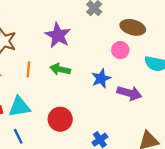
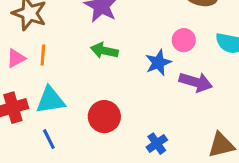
pink circle: (120, 50) -> (184, 40), moved
orange line: (28, 69) -> (43, 55), moved

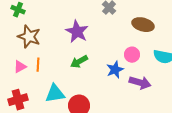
green arrow: (104, 51) -> (79, 62), turned -42
cyan triangle: (50, 100) -> (55, 94), moved

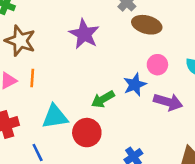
brown ellipse: (143, 25) -> (147, 25), moved
green arrow: (79, 62) -> (103, 99), moved

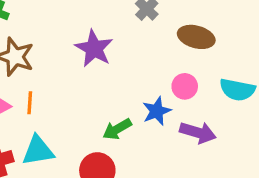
brown ellipse: (147, 25) -> (196, 37), moved
cyan triangle: (55, 117) -> (38, 151), moved

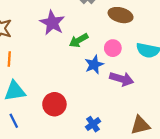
green arrow: (117, 129) -> (79, 40), moved

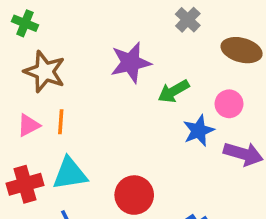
purple star: (52, 23) -> (131, 63), turned 30

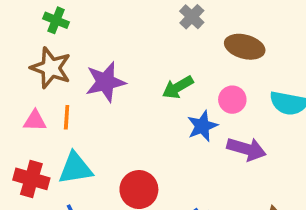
green cross: (25, 23) -> (56, 20), moved
purple star: (131, 63) -> (105, 82), moved
pink triangle: (29, 125) -> (35, 121), turned 30
red cross: (25, 184) -> (31, 179), turned 32

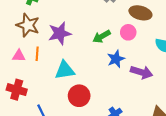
pink circle: (232, 100) -> (128, 32), moved
cyan triangle: (75, 168) -> (65, 70), moved

